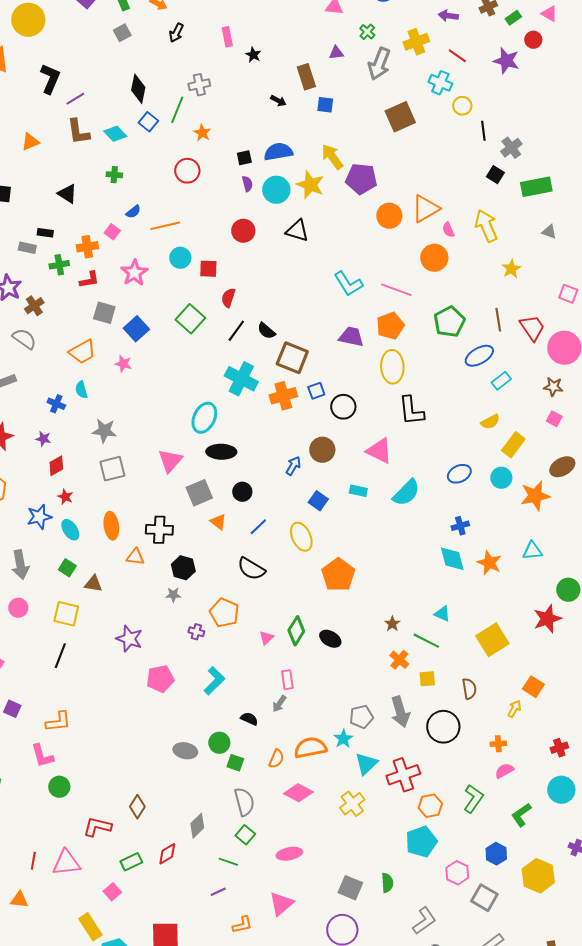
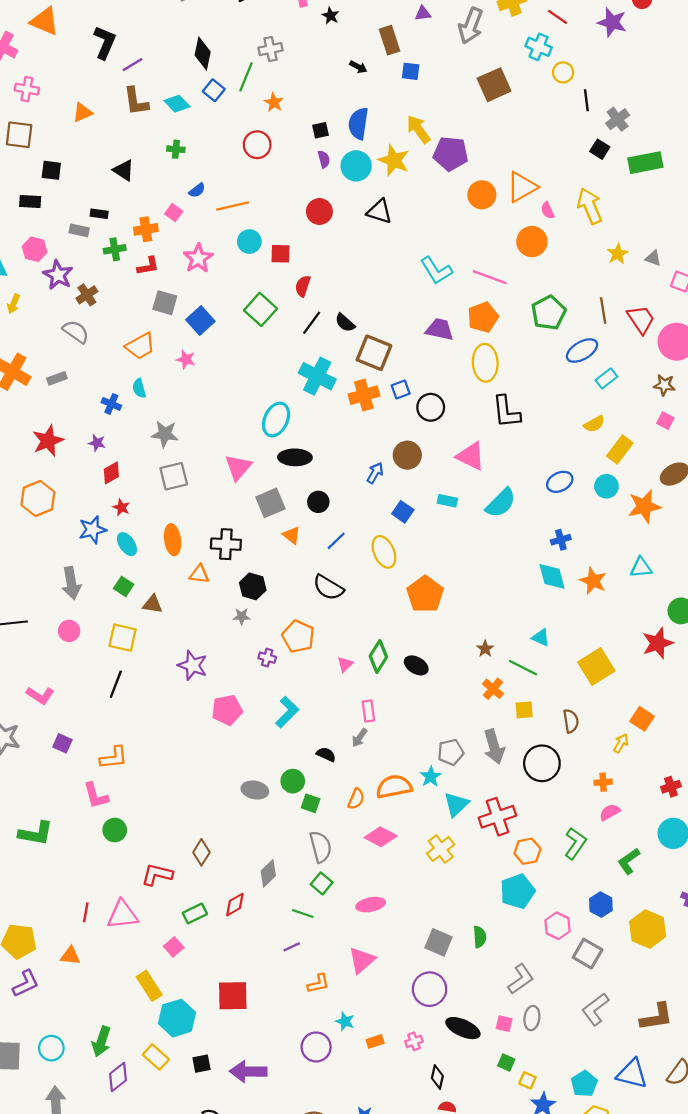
blue semicircle: (278, 152) -> (358, 124), turned -72
gray triangle: (549, 232) -> (653, 258), moved

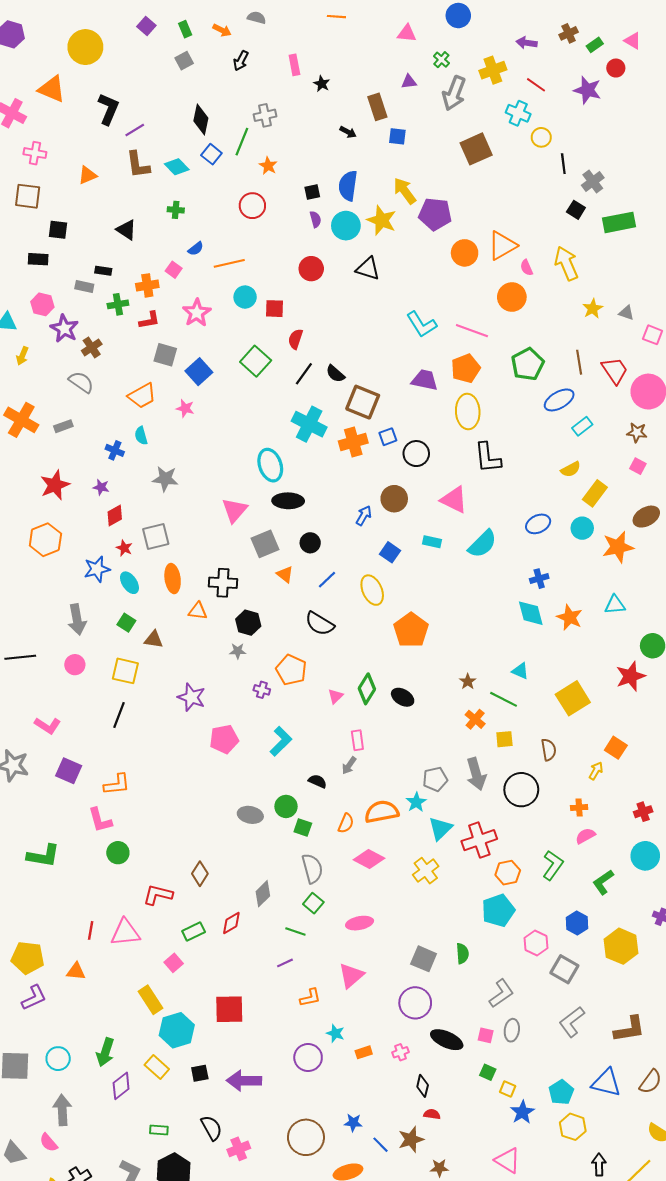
cyan ellipse: (276, 420) -> (270, 465), turned -44
gray square: (174, 476) -> (156, 537), moved
purple square: (62, 743) -> (69, 771), size x1.4

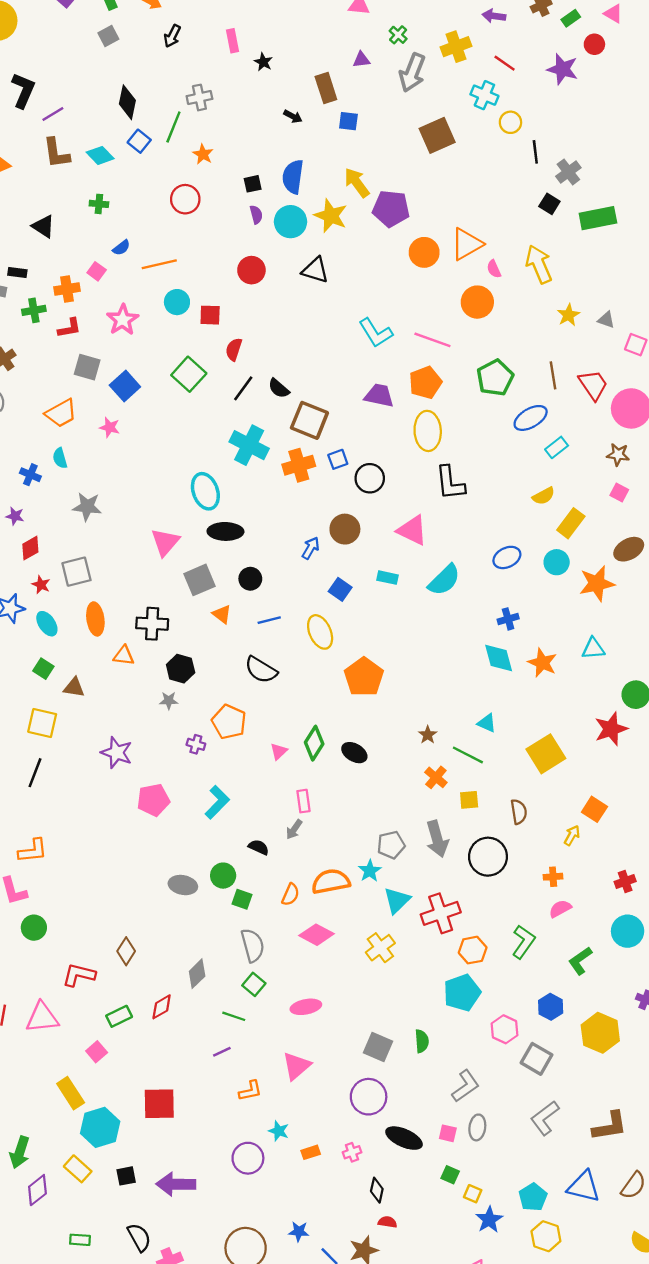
blue line: (327, 580) -> (269, 620), turned 30

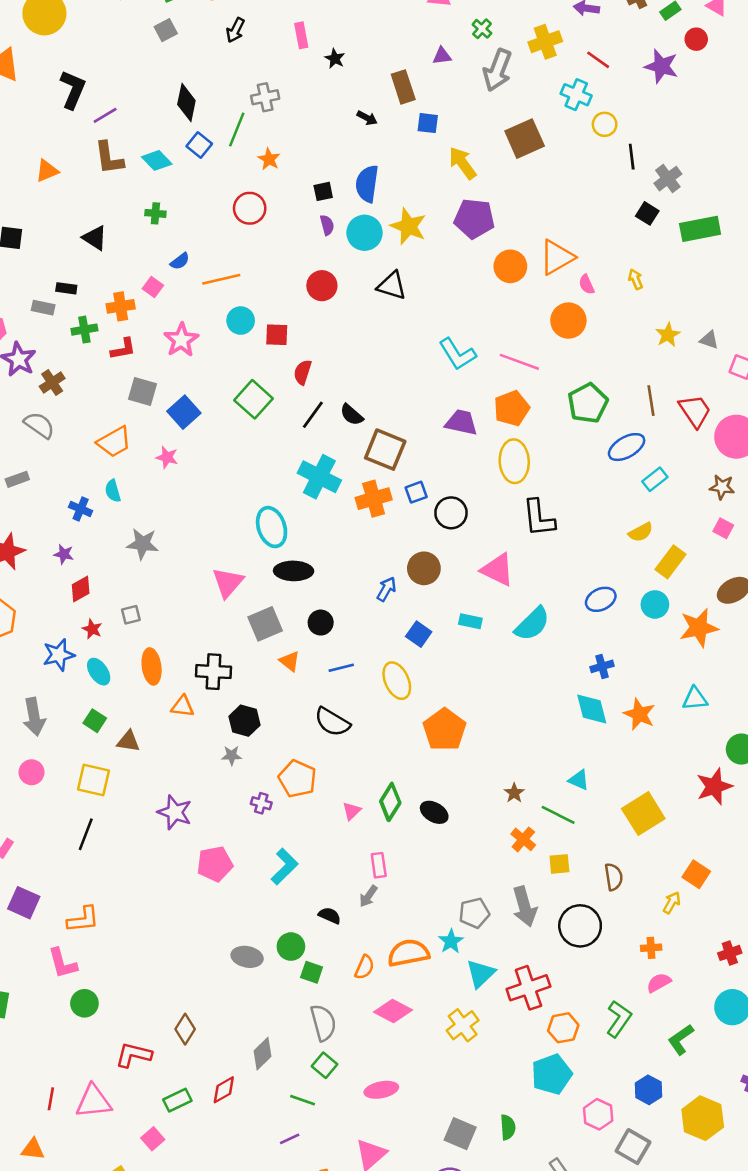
yellow arrow: (357, 183) -> (463, 163), moved
yellow arrow: (539, 264) -> (636, 279), size x0.5
gray square: (76, 572) -> (131, 615), size x0.6

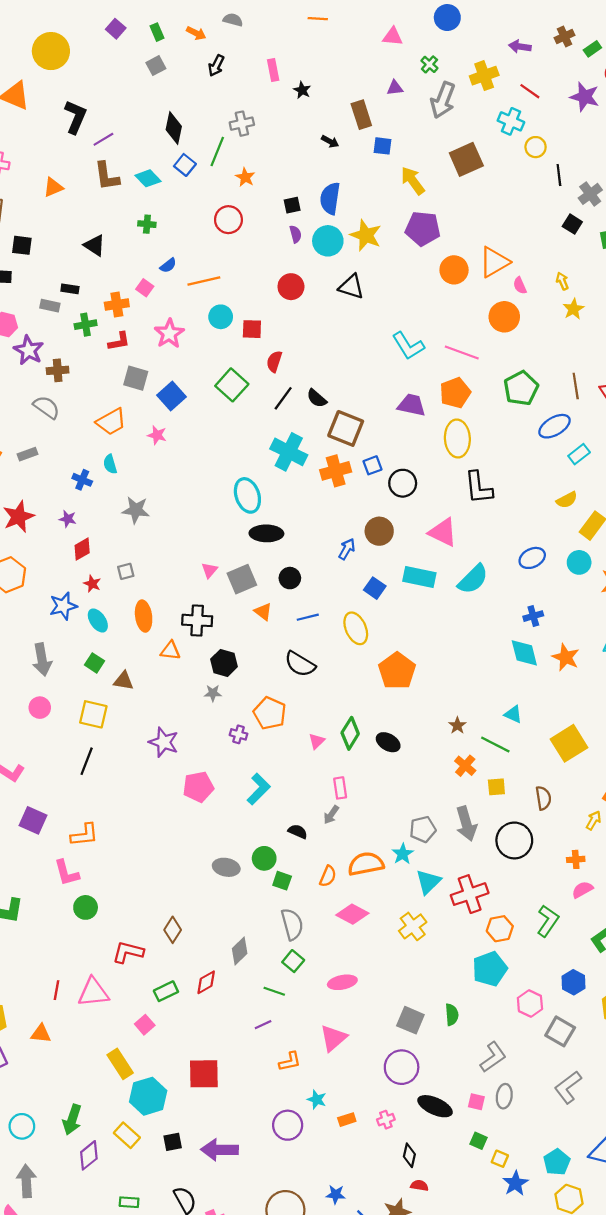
yellow star: (668, 335) -> (573, 309), moved
brown cross: (52, 382) -> (58, 370), turned 30
pink triangle: (228, 583) -> (209, 570), moved, size x0.6
cyan rectangle: (470, 621) -> (419, 577), size x1.6

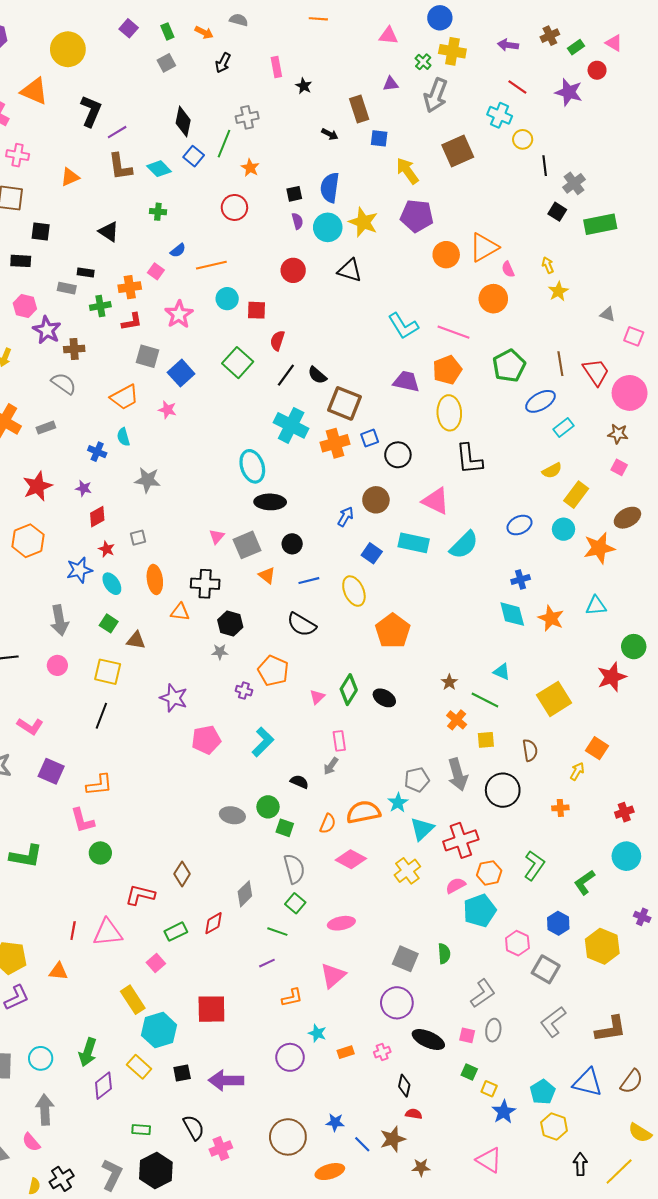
yellow cross: (484, 76) -> (452, 51), moved, turned 30
pink semicircle: (582, 890) -> (456, 885), moved

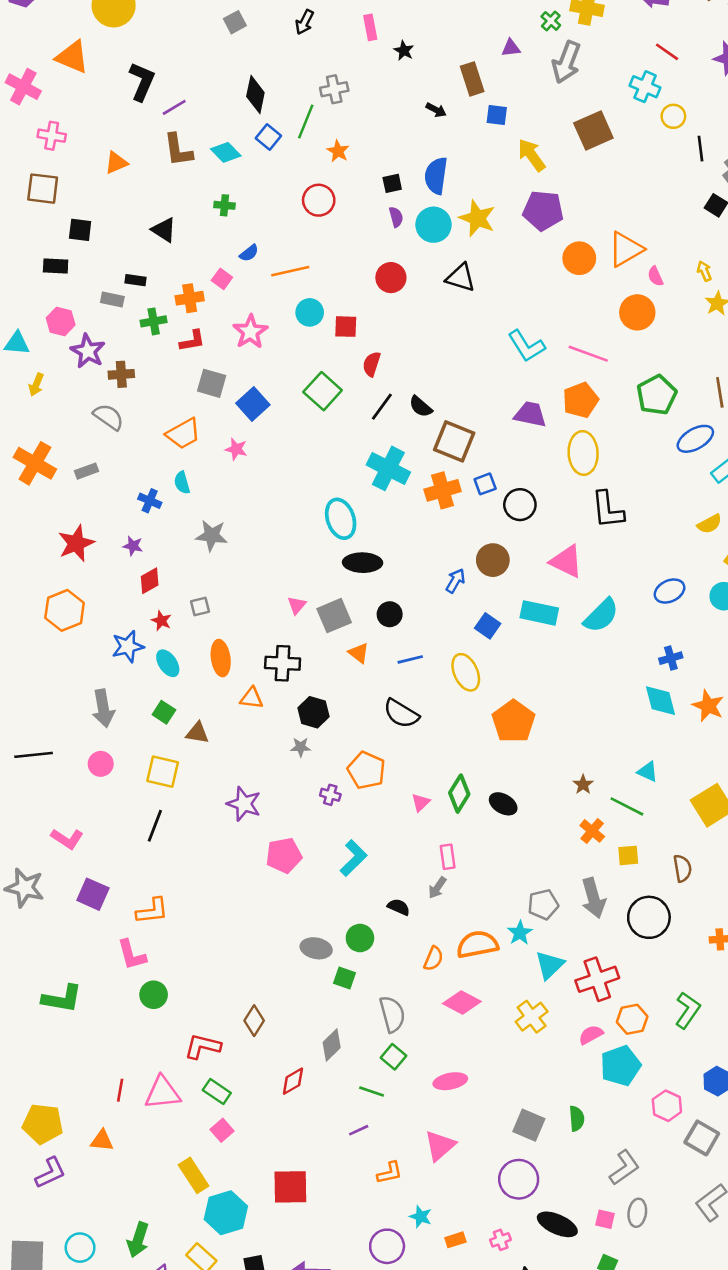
green square: (285, 828) -> (344, 978), moved
green rectangle: (176, 932) -> (217, 1091), moved, turned 60

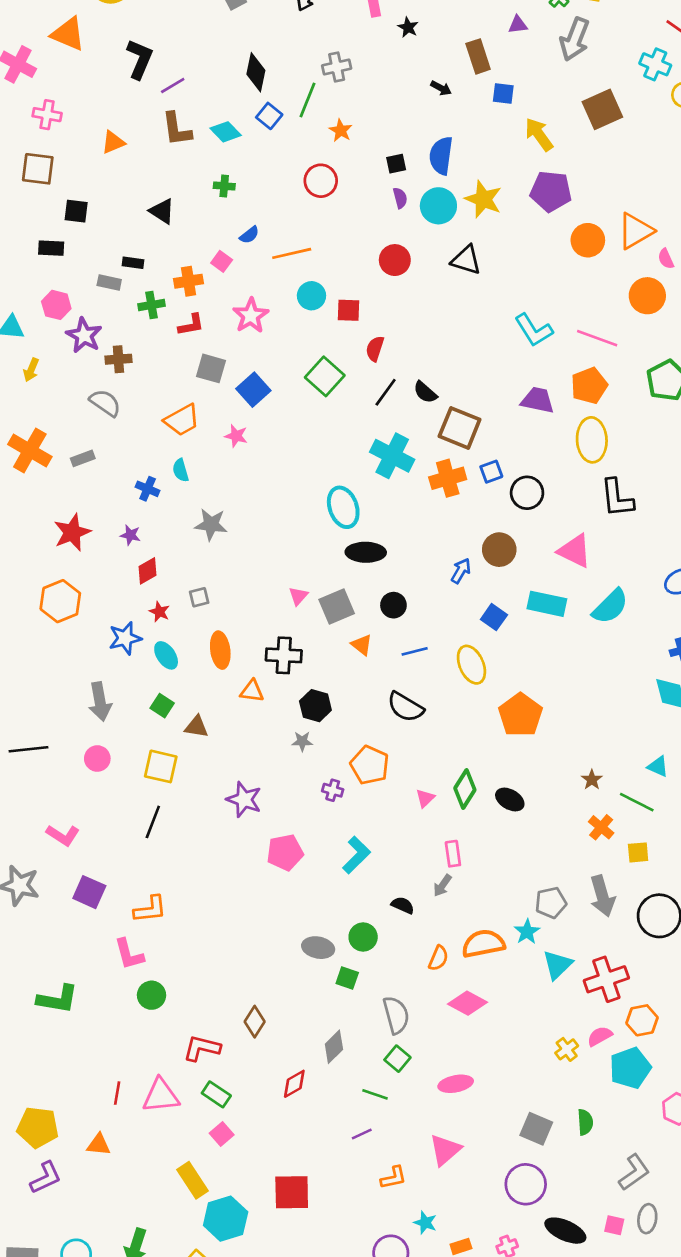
yellow cross: (532, 1017) -> (567, 1049), moved, size x0.7

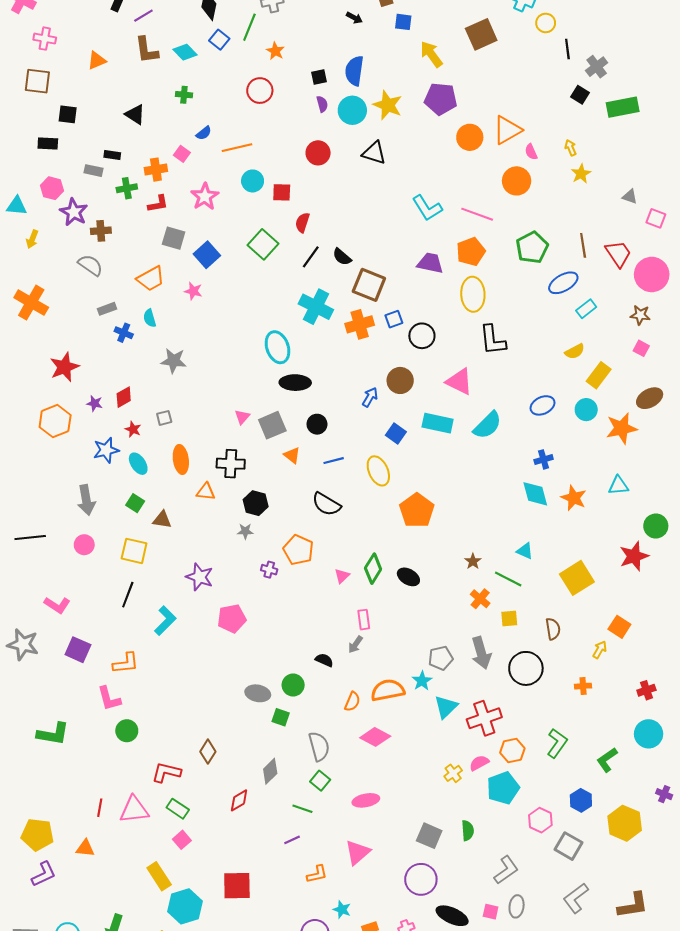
gray rectangle: (83, 458) -> (107, 309), moved
purple star: (130, 535) -> (95, 403), moved
cyan L-shape: (356, 855) -> (165, 621), moved

